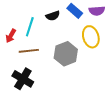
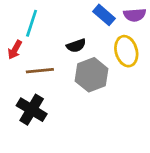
black semicircle: (53, 16) -> (76, 46), moved
cyan line: (30, 27) -> (32, 23), moved

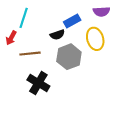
blue rectangle: (104, 15) -> (72, 21), moved, turned -70
black cross: (32, 110) -> (38, 83), moved

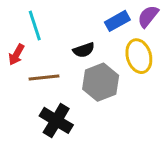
purple semicircle: (101, 12) -> (148, 16), turned 133
cyan line: (24, 18) -> (35, 26), turned -36
blue rectangle: (72, 21) -> (117, 21), moved

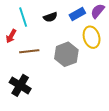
black semicircle: (84, 50) -> (50, 17), moved
black cross: (56, 120) -> (20, 85), moved

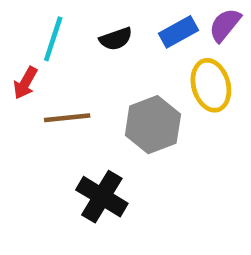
cyan line: (23, 17) -> (53, 39), turned 36
black cross: (20, 85) -> (102, 197), moved

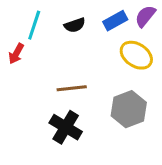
yellow ellipse: (211, 85) -> (136, 55), turned -40
brown line: (67, 118) -> (72, 88), moved
gray hexagon: (153, 125) -> (129, 109), moved

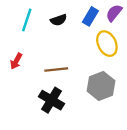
blue rectangle: (115, 21) -> (90, 16), turned -30
red arrow: (16, 54) -> (16, 61), moved
yellow ellipse: (136, 55) -> (107, 44), turned 30

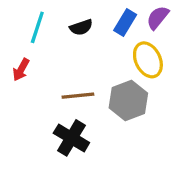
red arrow: (16, 61) -> (21, 70), moved
gray hexagon: (101, 86) -> (128, 101), moved

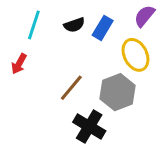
blue rectangle: (125, 22) -> (103, 28), moved
brown line: (78, 96) -> (71, 88), turned -44
black cross: (71, 138) -> (89, 126), moved

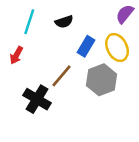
blue rectangle: (103, 28) -> (86, 46), moved
black cross: (89, 126) -> (37, 99), moved

